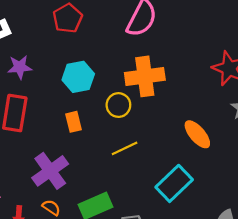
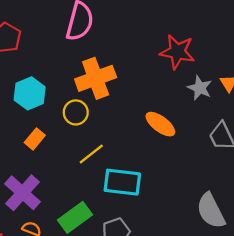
orange rectangle: (73, 122) -> (35, 139), turned 66
cyan rectangle: (174, 183) -> (122, 182), moved, turned 63

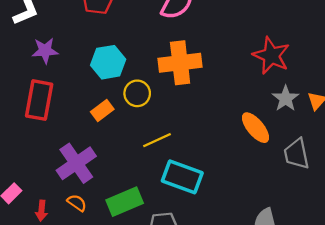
yellow circle: (76, 112) -> (137, 93), moved
orange ellipse: (160, 124) -> (256, 128), moved

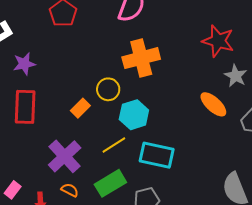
cyan hexagon: (108, 62) -> (134, 115), moved
yellow line: (157, 140) -> (114, 145), moved

